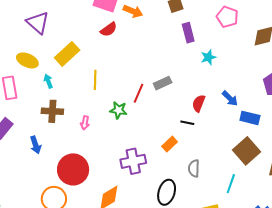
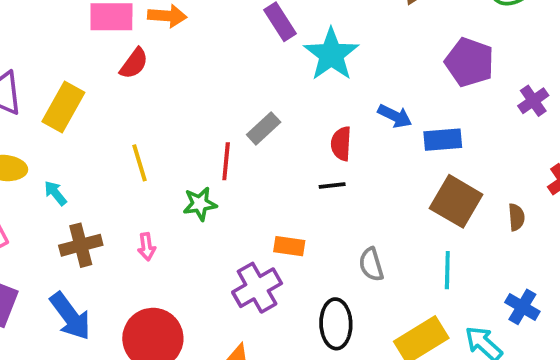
yellow rectangle: (67, 54) -> (63, 107), moved
cyan star: (208, 57) -> (331, 54), size x1.8
orange rectangle: (170, 144) -> (289, 246), moved, turned 70
blue arrow: (36, 145) -> (70, 316), size x1.5

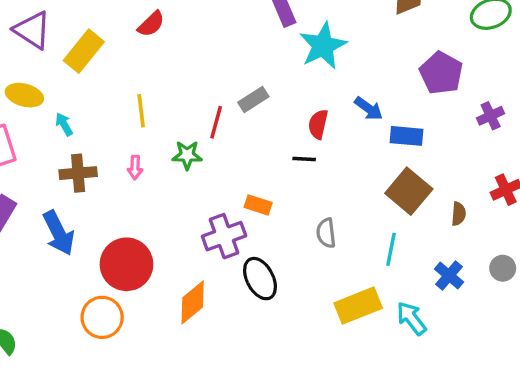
pink arrow: (147, 247) -> (135, 167), moved
blue cross: (522, 307) -> (449, 276), moved
black ellipse: (336, 324) -> (260, 279), moved, turned -36

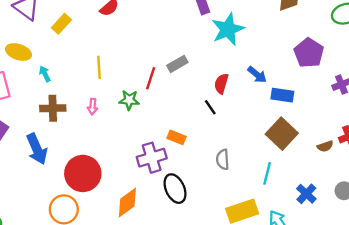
yellow rectangle: (84, 51) -> (61, 24), size x0.7
black line: (304, 159) -> (210, 107), turned 49
brown semicircle: (459, 214) -> (325, 146), moved, turned 63

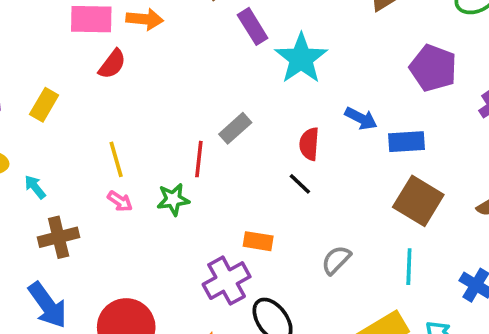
pink arrow: (93, 107) -> (120, 201), moved, turned -49
gray semicircle: (223, 159) -> (336, 260), turned 60

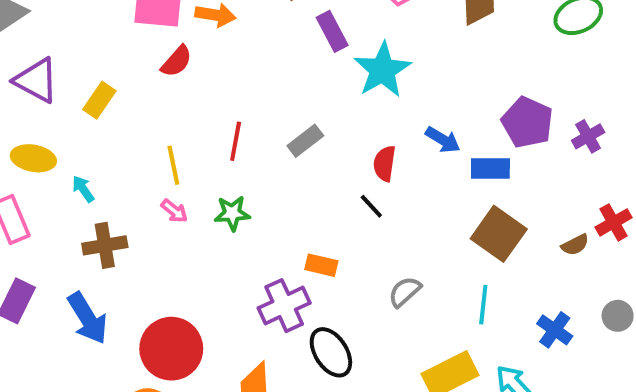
purple pentagon: (433, 68) -> (527, 122), moved
red line: (199, 159) -> (236, 141), moved

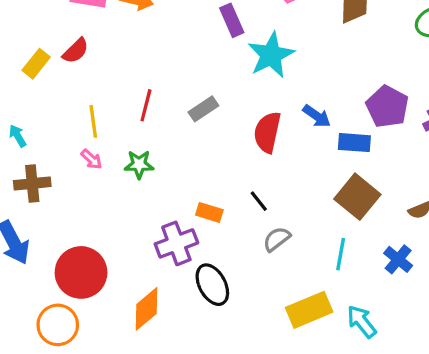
red semicircle: (177, 61) -> (76, 51), moved
red semicircle: (385, 163) -> (267, 132), size x1.4
black line: (371, 206) -> (259, 201), moved
blue cross: (555, 330) -> (398, 259), moved

